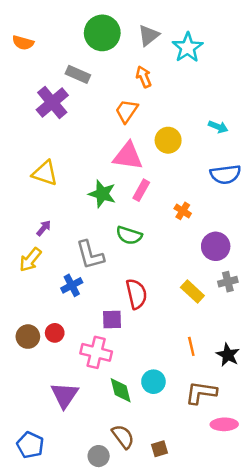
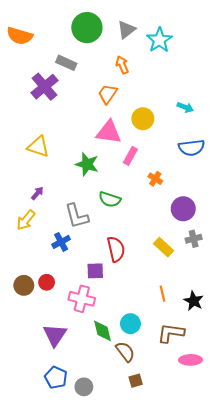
orange semicircle: (23, 43) -> (20, 36), size x1.4
pink rectangle: (141, 190) -> (130, 156), moved
brown semicircle: (123, 437) -> (125, 352), moved
blue pentagon: (30, 445) -> (56, 378), moved

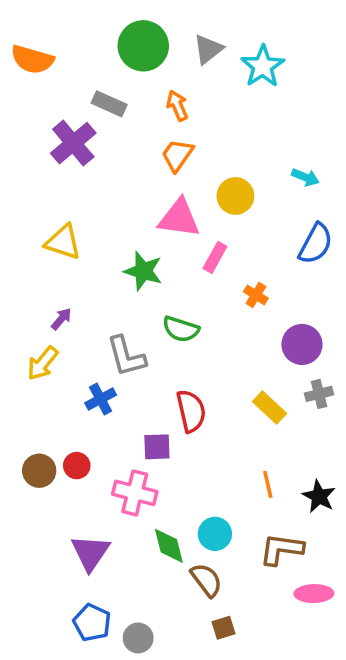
orange arrow: (122, 65) -> (177, 106), moved
blue semicircle: (192, 148) -> (316, 244), turned -55

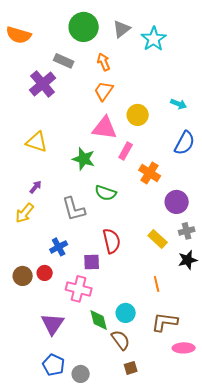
orange cross: (256, 295) -> (150, 173), size x1.5
blue cross: (101, 399) -> (59, 247), moved
black star: (319, 496) -> (188, 260), moved, turned 30

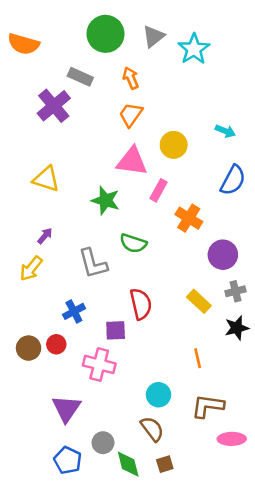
green diamond: (99, 320) -> (128, 464), moved
gray circle: (81, 374) -> (103, 443), moved

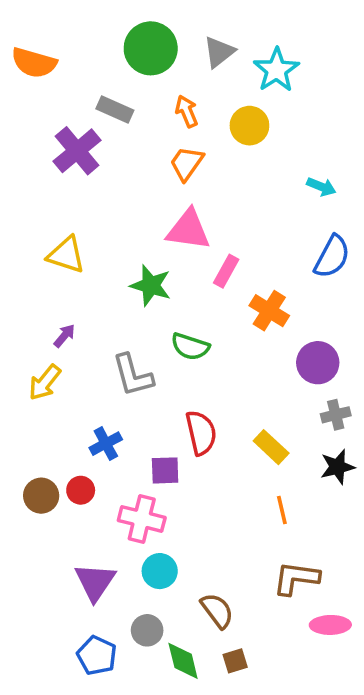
yellow circle: (174, 145) -> (249, 126), moved
yellow rectangle: (199, 301) -> (271, 447), moved
cyan circle: (159, 395) -> (160, 571), moved

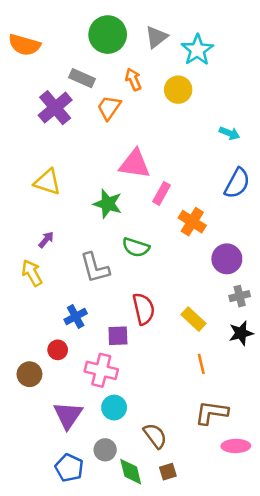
orange trapezoid: (187, 163) -> (109, 108), moved
yellow arrow: (45, 382) -> (32, 273), turned 112
brown circle: (41, 496) -> (29, 374), moved

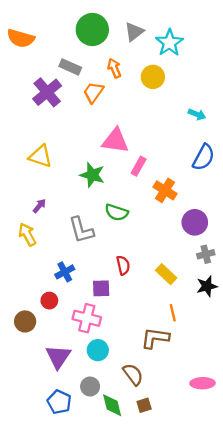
red semicircle: (144, 309) -> (123, 265), size x0.7
brown L-shape: (211, 413) -> (155, 338), moved

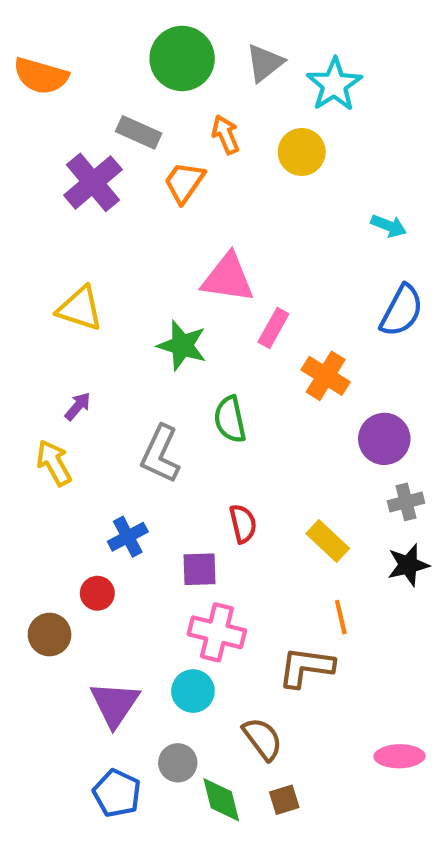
green semicircle: (117, 212) -> (230, 419), turned 60
gray L-shape: (81, 230) -> (160, 454), turned 40
pink cross: (87, 318) -> (217, 632), moved

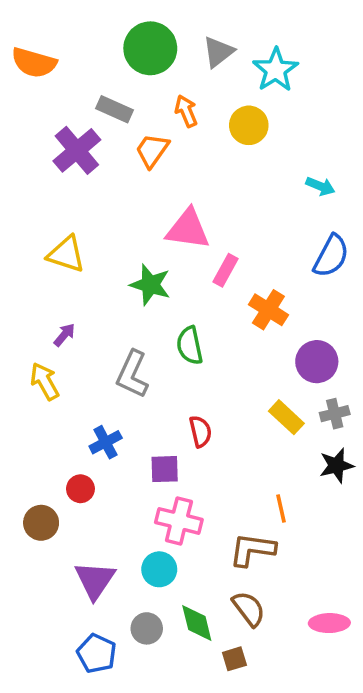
yellow rectangle: (328, 541) -> (286, 417), moved
brown semicircle: (263, 739) -> (249, 609), moved
green diamond: (221, 800) -> (197, 623), moved

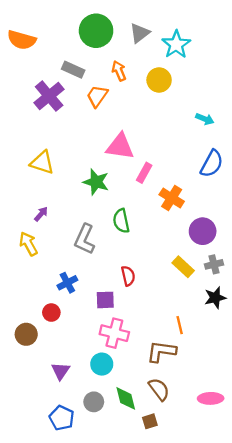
purple triangle: (95, 580) -> (61, 371), size x0.7

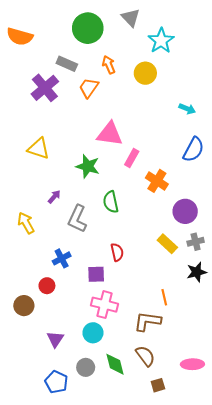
gray triangle: (140, 33) -> (131, 18), moved, turned -36
purple arrow: (41, 214) -> (54, 197), moved
brown square: (150, 421) -> (158, 385), moved

